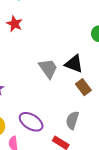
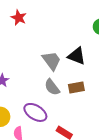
brown rectangle: (83, 87) -> (76, 87), moved, turned -63
gray semicircle: (72, 120) -> (52, 87), moved, turned -54

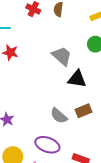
gray trapezoid: (52, 61) -> (62, 56), moved

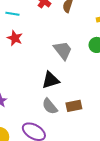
black triangle: (77, 79) -> (51, 80), moved, turned -36

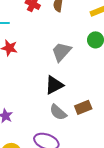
gray trapezoid: (63, 50) -> (61, 52), turned -90

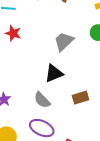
gray semicircle: (58, 112) -> (42, 100), moved

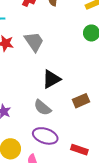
gray trapezoid: (64, 41) -> (34, 42), moved, turned 105

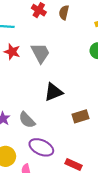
gray semicircle: (42, 108) -> (27, 120), moved

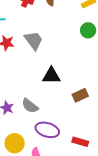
black triangle: (53, 92) -> (51, 76), turned 30

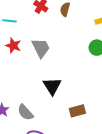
black triangle: (51, 76) -> (52, 86), turned 48

